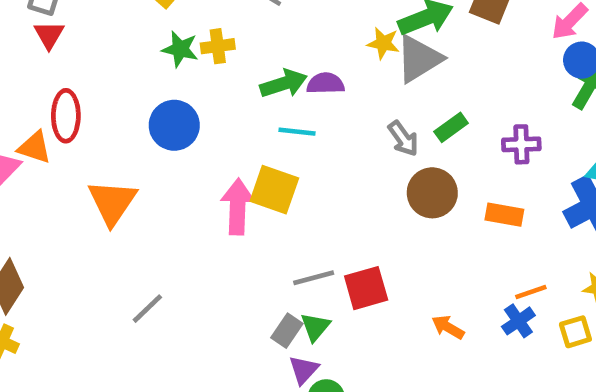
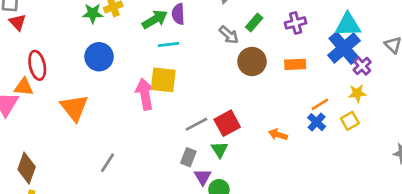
purple semicircle: (325, 83) -> (178, 14), turned -78
green triangle: (315, 327) -> (220, 150), moved

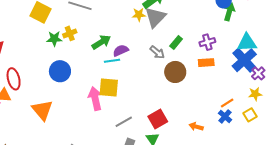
purple semicircle: (178, 14) -> (121, 50), moved, turned 70
orange rectangle: (295, 64) -> (206, 63), moved
gray line: (197, 124) -> (124, 122), moved

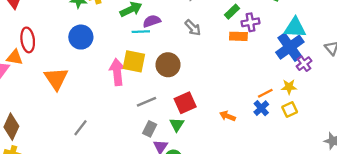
green rectangle: (176, 43) -> (232, 12), moved
orange rectangle: (206, 63) -> (238, 36), moved
brown circle: (175, 72) -> (168, 65), moved
yellow star: (255, 94) -> (289, 87), moved

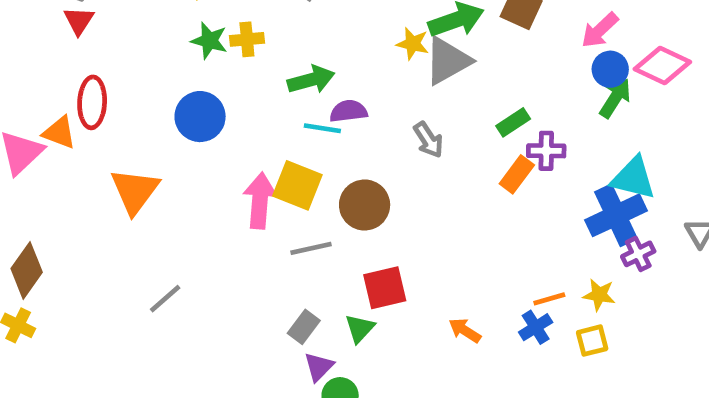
orange rectangle: (238, 36) -> (517, 174), turned -66
gray line: (147, 102) -> (311, 248), moved

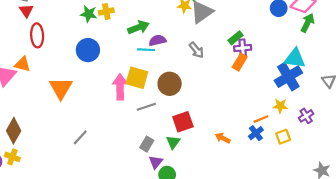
green arrow: (615, 98) -> (308, 23), moved
red ellipse: (92, 102) -> (37, 35), moved
purple cross: (546, 151) -> (243, 48), moved
purple cross: (638, 254) -> (306, 116), moved
yellow star: (599, 295) -> (280, 106), moved

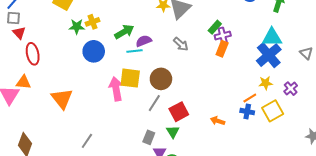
blue circle: (88, 50) -> (94, 51), moved
gray line: (146, 107) -> (154, 103), moved, turned -30
blue cross: (256, 133) -> (247, 112), turned -32
yellow square: (283, 137) -> (273, 111), size x1.5

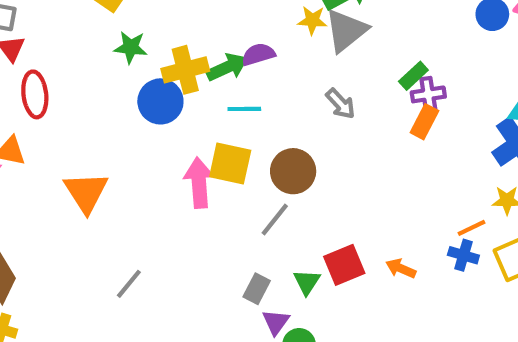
yellow cross: (93, 22) -> (185, 70), moved, size x1.5
purple semicircle: (144, 41) -> (258, 54), moved
red square: (179, 112) -> (344, 265), moved

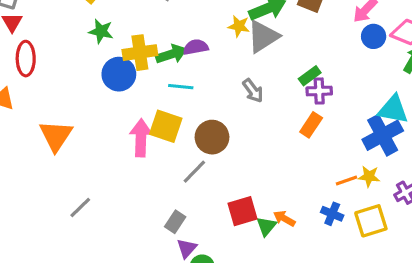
orange rectangle: (424, 122) -> (311, 125), moved
orange line: (472, 228) -> (347, 181), moved
green triangle: (307, 282) -> (266, 226), moved

